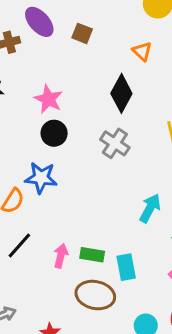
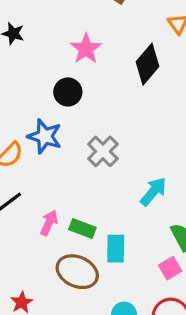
pink star: (48, 99) -> (86, 49), moved
gray cross: (115, 143) -> (103, 151), moved

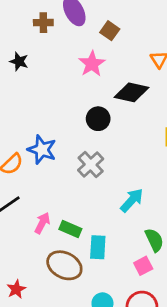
pink star: (86, 49) -> (92, 64), moved
black diamond: (147, 64) -> (131, 92), turned 60
black circle: (68, 92) -> (98, 119), moved

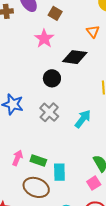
cyan arrow: (132, 200) -> (83, 119), moved

